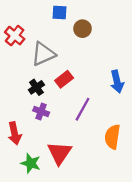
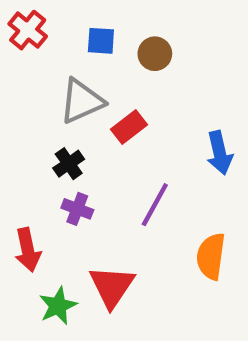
blue square: (59, 13) -> (101, 41), moved
red cross: (15, 36) -> (28, 30), moved
red rectangle: (64, 79) -> (129, 127), moved
green star: (31, 163) -> (58, 306), turned 30

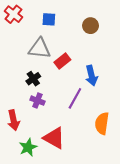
brown circle: (155, 54) -> (91, 26), moved
gray triangle: (82, 101) -> (40, 49), turned 30
blue arrow: (220, 153) -> (92, 76), moved
red triangle: (112, 286) -> (54, 138), turned -35

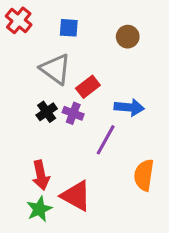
gray triangle: (40, 49) -> (55, 69), turned 30
blue arrow: (92, 76) -> (129, 107), turned -72
purple cross: (37, 101) -> (73, 113), moved
red arrow: (14, 120) -> (41, 175), moved

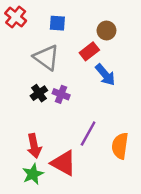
red rectangle: (88, 87) -> (89, 51), moved
blue arrow: (129, 107) -> (105, 75), moved, turned 45
purple line: (106, 140) -> (88, 134), moved

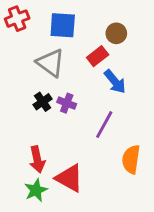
red cross: (16, 17) -> (17, 19), turned 30
blue square: (57, 23) -> (63, 25), size x1.5
purple line: (88, 134) -> (104, 125), moved

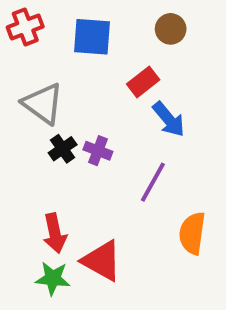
brown circle: (116, 33) -> (171, 29), moved
gray triangle: (51, 63) -> (43, 104), moved
green star: (36, 190) -> (53, 278), turned 30

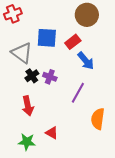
brown circle: (171, 29) -> (87, 15), size x1.5
blue square: (92, 37) -> (47, 38), moved
red arrow: (55, 233) -> (28, 106), moved
red triangle: (102, 261) -> (52, 133), size x0.6

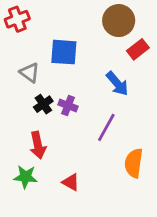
red rectangle: (73, 42) -> (138, 49), moved
gray triangle: (22, 53) -> (30, 73), size x0.7
green star: (27, 142) -> (26, 177), moved

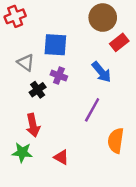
purple cross: (68, 105) -> (59, 76), moved

